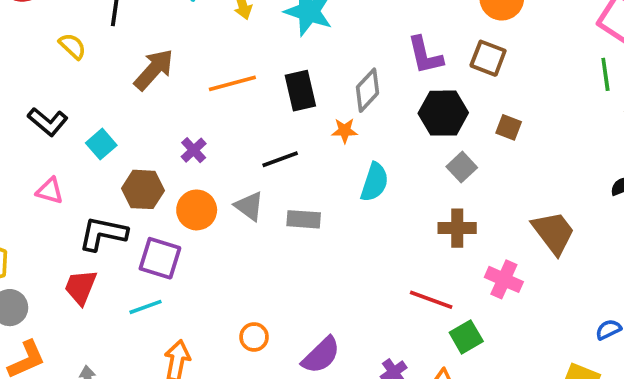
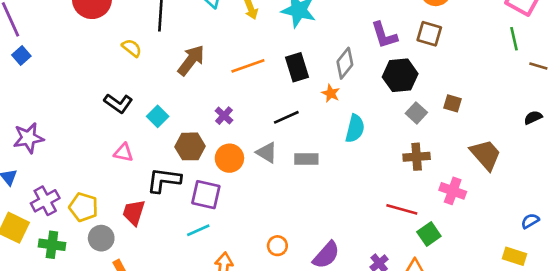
brown square: (509, 127) -> (453, 103), moved
orange star: (345, 131) -> (331, 93), turned 30
red trapezoid: (81, 287) -> (134, 213), moved

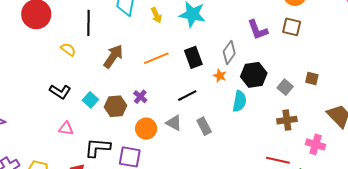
black hexagon: (400, 75) -> (254, 75), moved
brown hexagon: (190, 146) -> (116, 106), moved
gray rectangle: (306, 159) -> (204, 126), turned 66

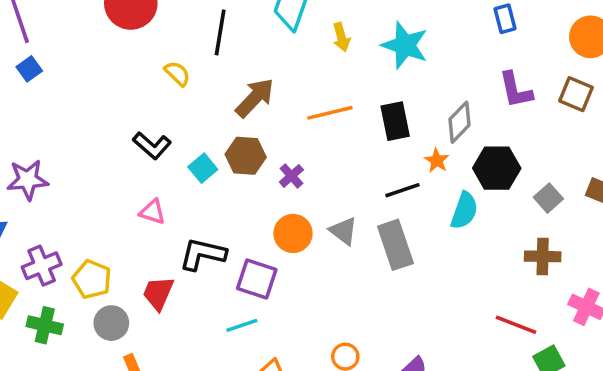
black line: (187, 96) -> (402, 190), moved
brown hexagon: (116, 106) -> (246, 156), moved
gray rectangle: (204, 126) -> (395, 245), size x1.5

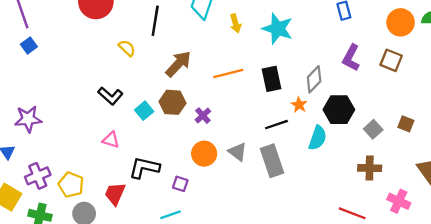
purple L-shape: (516, 90) -> (351, 58), turned 40
purple square: (257, 279) -> (180, 184), size x0.6

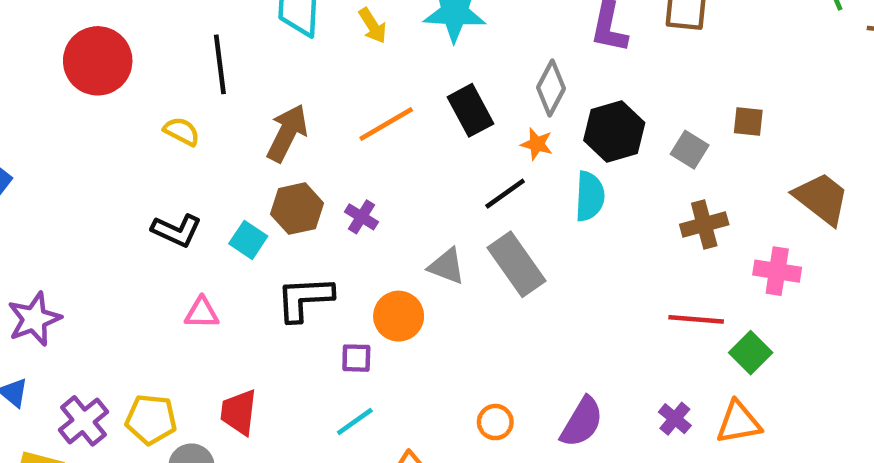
orange circle: (204, 154) -> (399, 316), moved
black L-shape: (144, 168) -> (305, 299), moved

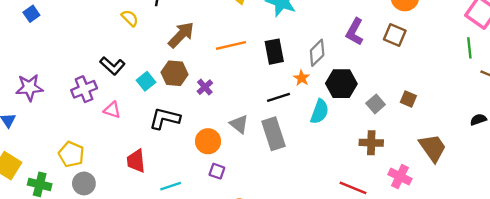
purple square: (356, 358) -> (217, 171), moved
red trapezoid: (239, 412) -> (136, 161), moved, turned -30
purple cross: (83, 421) -> (84, 89), moved

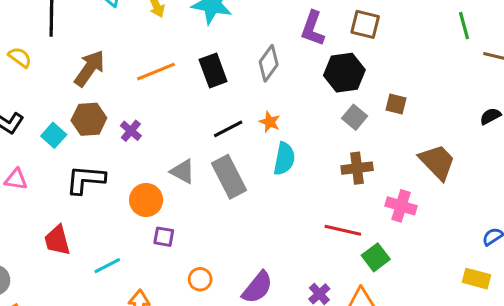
orange star: (302, 78) -> (270, 122), moved
black hexagon: (341, 84) -> (344, 73), moved
cyan semicircle: (320, 112) -> (284, 159), moved

